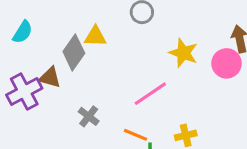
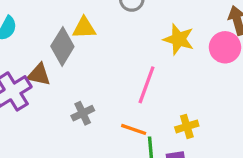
pink line: (150, 94) -> (146, 85), turned -32
gray cross: (89, 116) -> (83, 113), turned 30

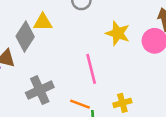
pink line: (146, 85) -> (91, 69), turned -36
gray cross: (83, 113) -> (40, 90), size x1.5

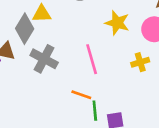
gray cross: (40, 90) -> (44, 59), moved, turned -36
yellow cross: (122, 103) -> (140, 62), moved

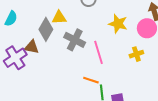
gray cross: (44, 59) -> (75, 40), moved

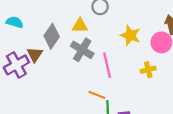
yellow triangle: (59, 18) -> (80, 26), moved
cyan semicircle: (11, 19) -> (15, 22), turned -105
brown triangle: (32, 47) -> (35, 55), turned 49

